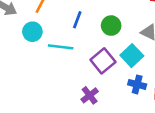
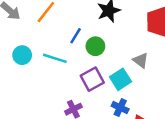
green circle: (111, 26) -> (95, 46), moved
cyan circle: (32, 32) -> (22, 55), moved

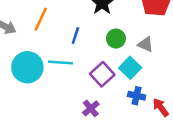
green circle: (95, 46) -> (116, 39), moved
cyan circle: (22, 55) -> (27, 67), size x1.6

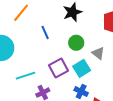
blue line: (75, 35) -> (45, 32), turned -56
cyan line: (61, 63) -> (25, 76), moved, turned -36

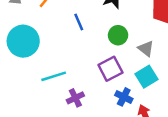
purple square: (58, 68) -> (110, 69), moved
cyan square: (82, 68) -> (146, 77), moved

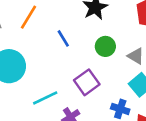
purple square: (110, 69) -> (87, 82), moved

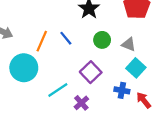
orange line: (29, 17) -> (42, 41), moved

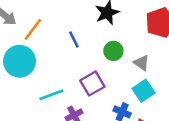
orange line: (42, 41) -> (33, 29), moved

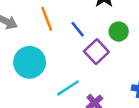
orange line: (33, 29) -> (47, 19), moved, turned -45
purple square: (92, 84) -> (96, 52), moved

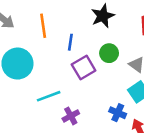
blue line: (78, 29) -> (70, 42), turned 35

